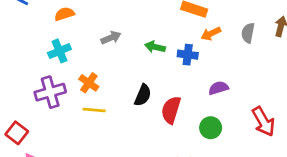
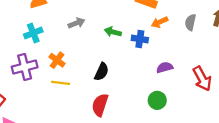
red semicircle: (171, 110) -> (100, 105), moved
red arrow: (263, 122) -> (202, 79), moved

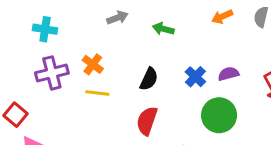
cyan cross: (33, 33) -> (45, 29), moved, turned 30
blue cross: (140, 39) -> (195, 77), moved, turned 35
green circle: (157, 100) -> (219, 115), size x1.5

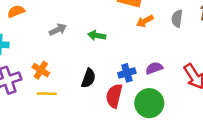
blue cross: (195, 77) -> (127, 73), turned 35
red semicircle: (147, 121) -> (114, 96), moved

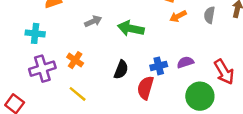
green arrow: (97, 36) -> (131, 28), size x1.5
yellow line: (47, 94) -> (78, 94), moved, turned 36
green circle: (149, 103) -> (200, 96), moved

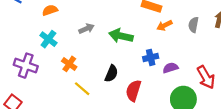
cyan cross: (35, 33) -> (48, 39), moved, turned 30
blue cross: (159, 66) -> (151, 57), moved
purple cross: (42, 69) -> (26, 66), moved, turned 35
yellow line: (78, 94) -> (82, 89), moved

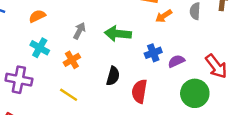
gray arrow: (86, 29) -> (79, 31), turned -32
orange cross: (69, 64) -> (72, 60), moved, turned 32
yellow line: (82, 89) -> (69, 95), moved

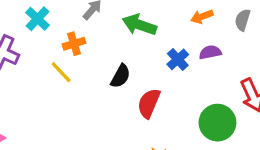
blue cross: (153, 53) -> (178, 59), turned -35
purple semicircle: (176, 61) -> (210, 52), moved
yellow line: (69, 95) -> (61, 72), moved

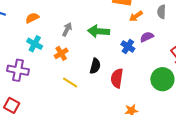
yellow line: (61, 72) -> (70, 82), moved

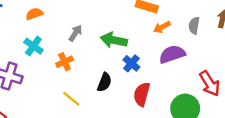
purple semicircle: (147, 37) -> (172, 54), size x1.5
blue cross: (128, 47) -> (131, 63), moved
red semicircle: (117, 78) -> (142, 94), moved

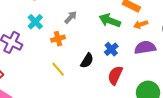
green arrow: (114, 40) -> (110, 20), moved

